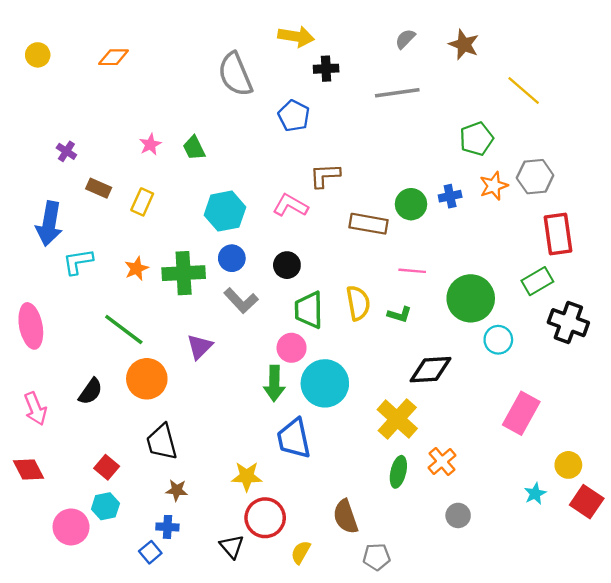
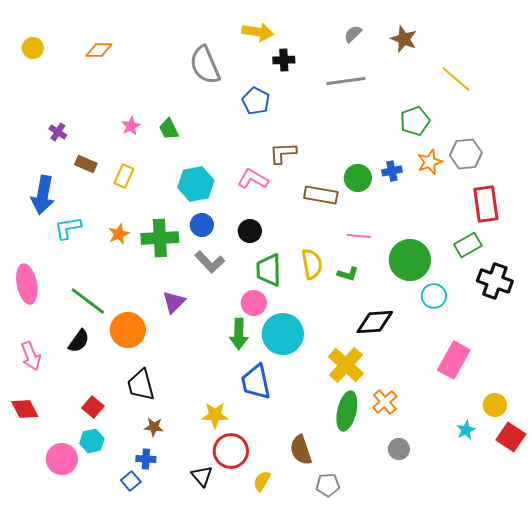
green line: (124, 329) -> (88, 301), moved
green ellipse: (398, 472) -> (347, 411), size x1.4

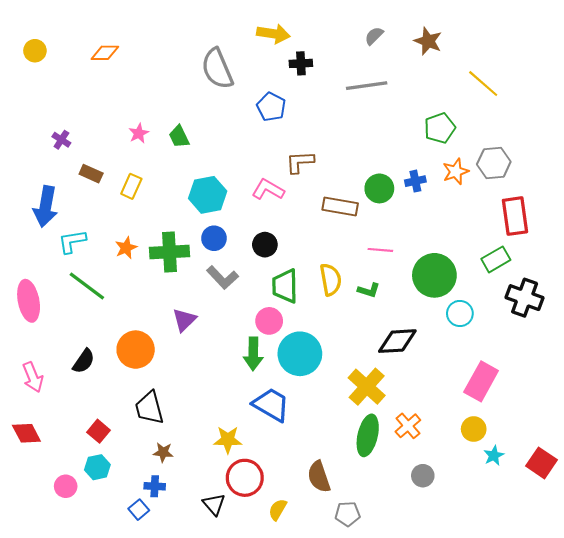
green line: (88, 301) -> (87, 286), moved
blue trapezoid: (256, 382) -> (271, 405), turned 132
yellow circle: (495, 405) -> (474, 429), moved
pink circle: (62, 459) -> (66, 486), size x0.7

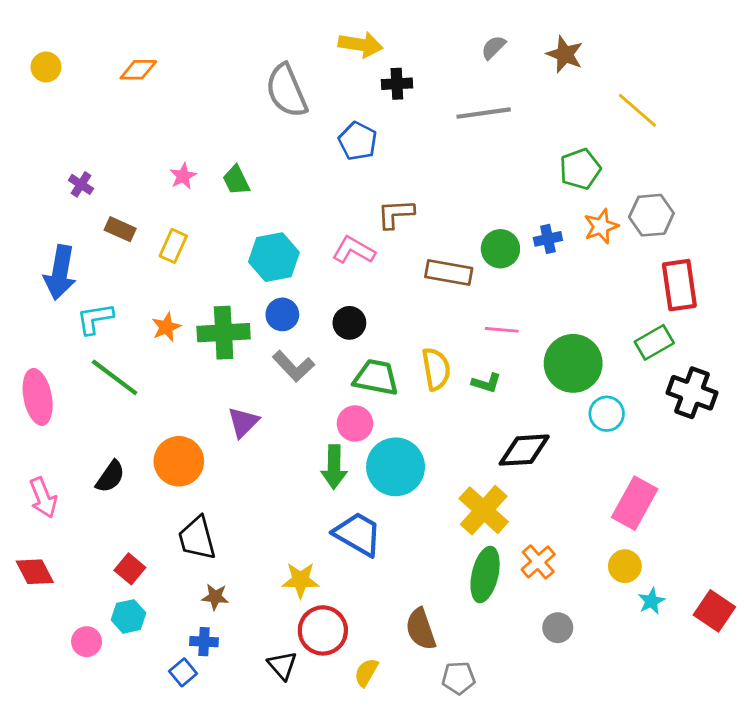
green trapezoid: (285, 286) -> (376, 377), turned 102

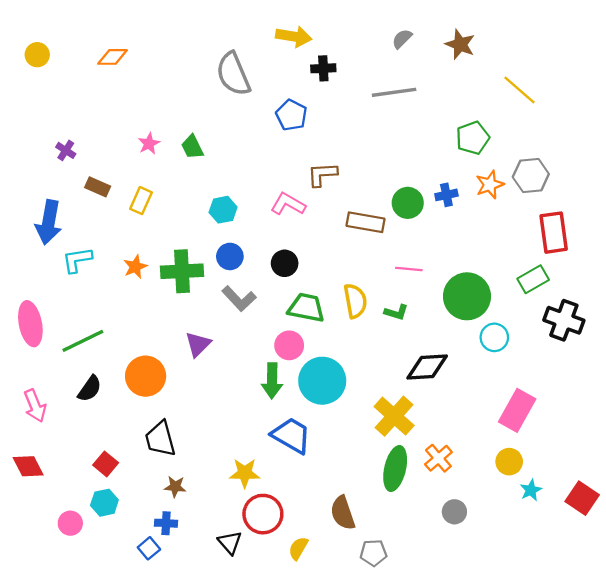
cyan hexagon: (274, 257) -> (223, 210), size x0.7
green line: (115, 377) -> (83, 341), moved, turned -63

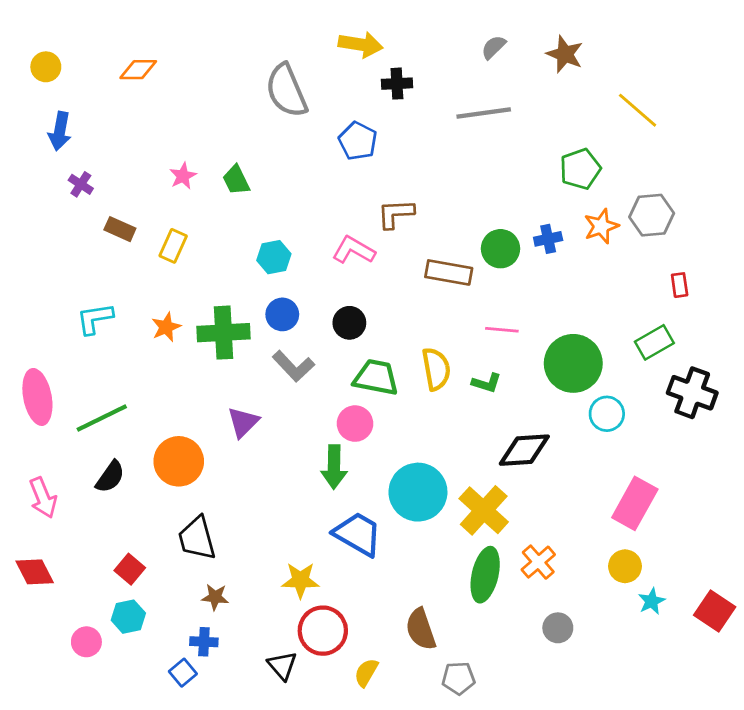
blue arrow: (49, 222) -> (60, 131), moved, size x0.7
red rectangle: (554, 233) -> (680, 285), size x0.5
cyan circle: (322, 381) -> (418, 492), moved

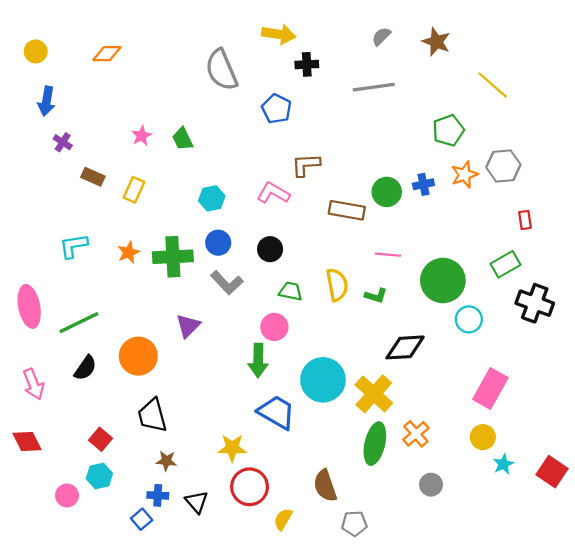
green trapezoid: (376, 377) -> (291, 291), size x0.7
black triangle: (282, 666) -> (197, 502), moved

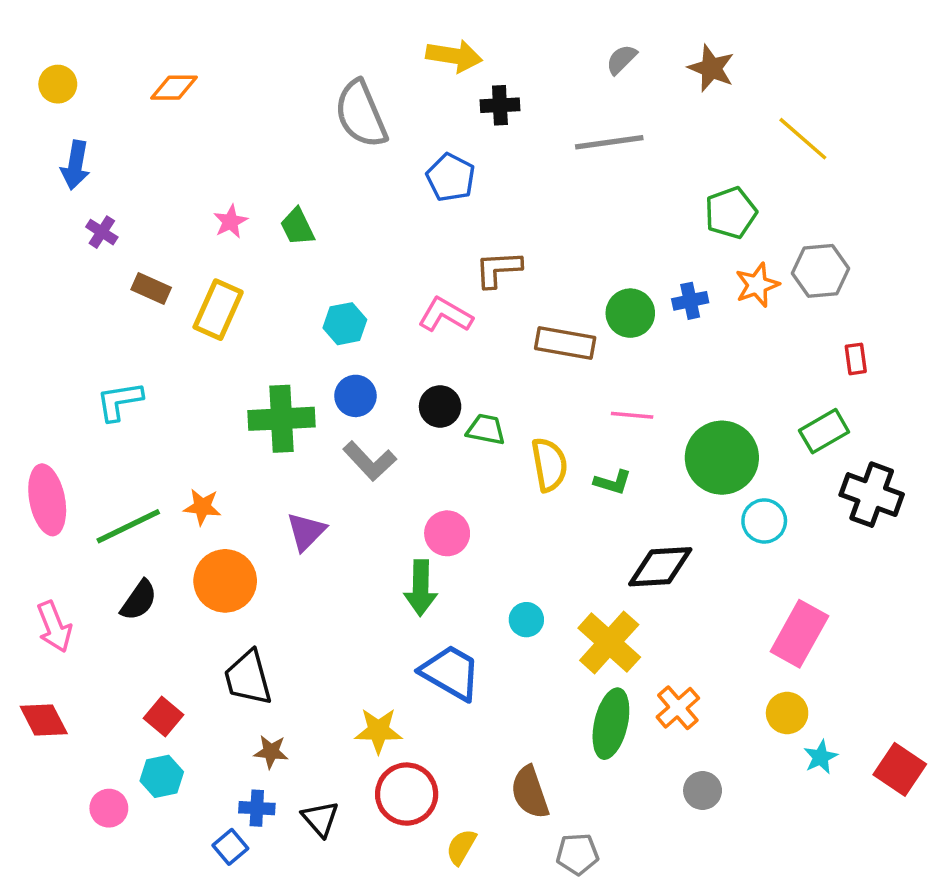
yellow rectangle: (134, 190) -> (218, 310), size x1.4
orange star: (129, 252) -> (202, 507), moved, turned 30
green trapezoid: (291, 291) -> (486, 429), moved
cyan circle: (323, 380) -> (526, 620), size x0.5

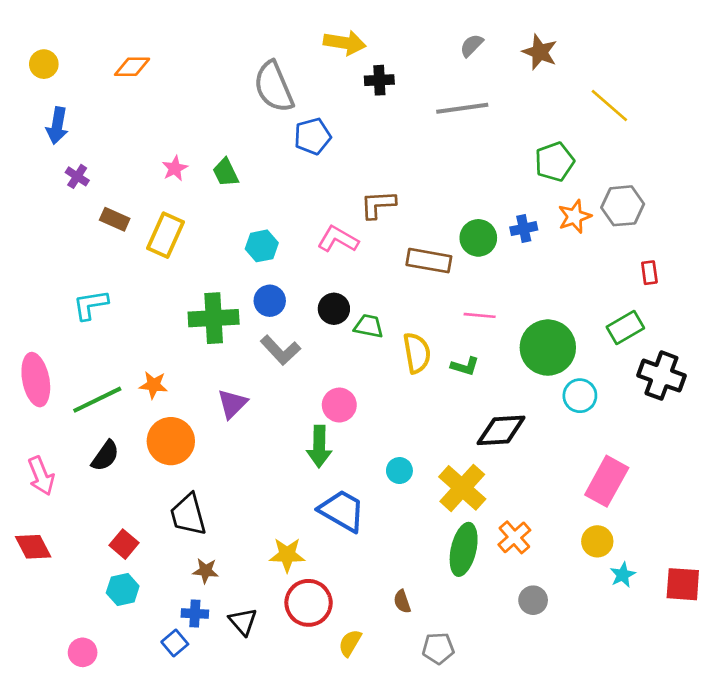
blue pentagon: (451, 177) -> (313, 136), moved, turned 30
red square: (900, 769) -> (683, 584), turned -30
brown semicircle: (530, 792) -> (402, 602), size x0.6
pink circle: (109, 808) -> (83, 652), moved

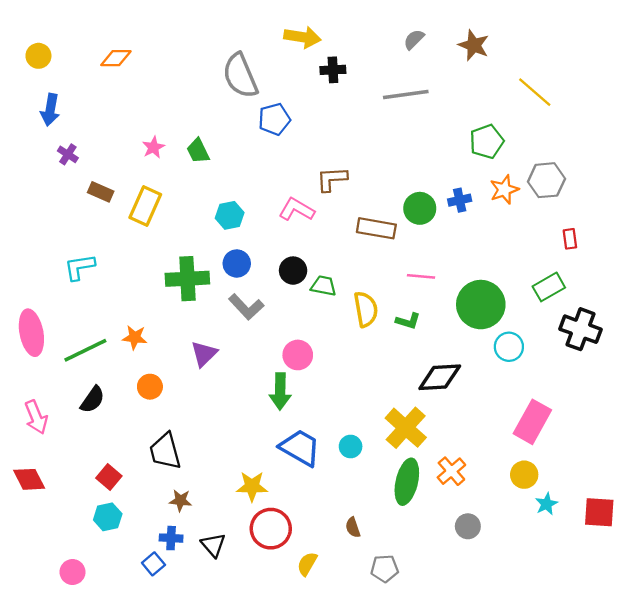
orange circle: (171, 441) -> (150, 387), size x0.6
cyan circle: (399, 471) -> (351, 446), moved

